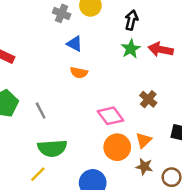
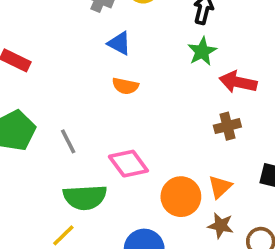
red arrow: (161, 49) -> (238, 82), moved
brown cross: (148, 99) -> (227, 126), turned 35
pink diamond: (110, 116) -> (128, 164), moved

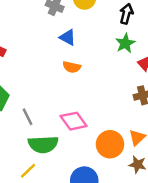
gray line: (68, 141) -> (27, 117), moved

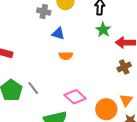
gray line: (27, 117) -> (33, 88), moved

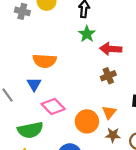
blue triangle: (58, 34) -> (34, 84), moved, turned 40
orange semicircle: (66, 56) -> (45, 61), size x1.5

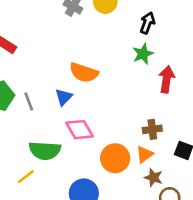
red arrow: (111, 49) -> (167, 79), turned 80
brown cross: (108, 76) -> (152, 129), moved
brown star: (113, 135) -> (153, 178), moved

